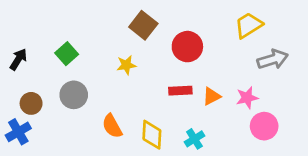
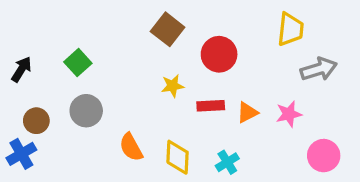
yellow trapezoid: (248, 25) -> (290, 29), turned 128
yellow star: (126, 65) -> (173, 86), moved
pink circle: (264, 126) -> (324, 156), moved

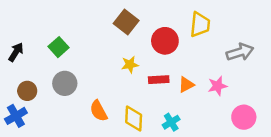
yellow trapezoid: (290, 29) -> (200, 25), moved

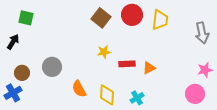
red circle: (165, 41) -> (132, 15), moved
green square: (59, 47) -> (26, 18), moved, turned -35
gray arrow: (240, 52) -> (202, 33), moved, turned 95
pink star: (218, 86) -> (205, 70), moved

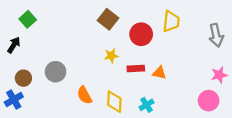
red circle: (132, 15) -> (141, 34), moved
green square: (26, 18) -> (28, 19), turned 35
orange triangle: (149, 68) -> (159, 73), turned 40

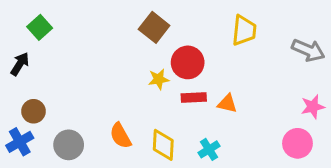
red circle: (141, 34) -> (188, 62), moved
gray arrow: (216, 35) -> (308, 50), turned -55
gray circle: (56, 72) -> (69, 145), moved

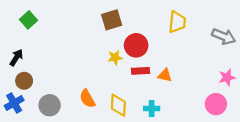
brown square: (154, 27) -> (112, 20), turned 35
black arrow: (20, 64) -> (16, 58), moved
cyan cross: (209, 149) -> (152, 109), turned 32

